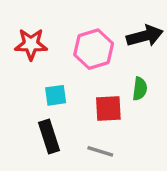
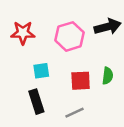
green semicircle: (140, 89) -> (108, 76), moved
gray line: (100, 151) -> (74, 113), turned -42

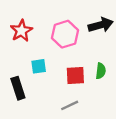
red star: (23, 33) -> (21, 31), turned -30
black rectangle: (36, 102) -> (18, 88), moved

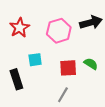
green semicircle: (101, 71) -> (91, 64), turned -64
gray line: (70, 105) -> (63, 95), turned -35

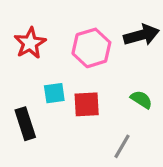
red square: (68, 68) -> (87, 104), moved
gray line: (63, 95) -> (122, 146), moved

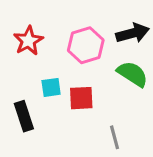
green semicircle: (141, 100) -> (133, 74), moved, size x1.5
gray line: (122, 146) -> (114, 137), turned -45

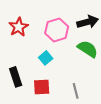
cyan square: (51, 87) -> (46, 58), moved, turned -32
red square: (81, 98) -> (42, 87), moved

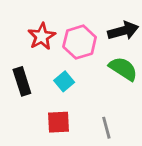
red star: (19, 27) -> (42, 36), moved
black rectangle: (16, 77) -> (22, 81), moved

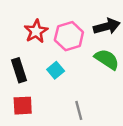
red square: (59, 122) -> (23, 106), moved
gray line: (106, 128) -> (79, 110), moved

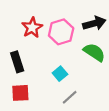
cyan square: (56, 70) -> (60, 74), moved
gray line: (79, 110) -> (70, 97), turned 63

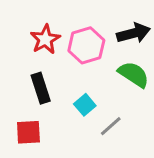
black rectangle: (17, 62) -> (41, 88), moved
gray line: (70, 97) -> (111, 126), moved

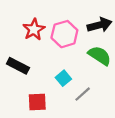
black rectangle: (41, 88) -> (18, 66), moved, turned -45
red square: (28, 132) -> (37, 102), moved

